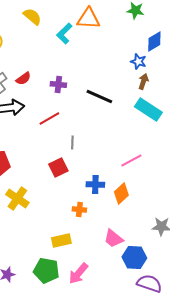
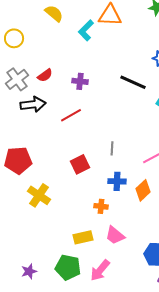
black line: (99, 96) -> (133, 82), moved
gray line: (72, 142) -> (112, 148), moved
pink trapezoid: (113, 238) -> (115, 235), moved

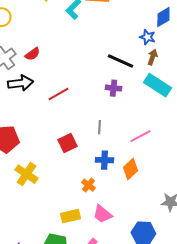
purple cross: (80, 81) -> (113, 88), moved
orange cross: (101, 206) -> (88, 185), turned 32

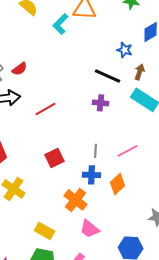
blue star: (147, 37) -> (125, 50), moved
gray line: (99, 127) -> (96, 151), moved
orange cross: (88, 185) -> (76, 200), size x1.6
yellow rectangle: (70, 216) -> (45, 231), moved, turned 42

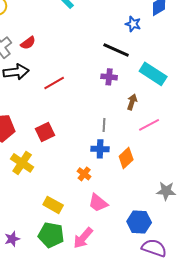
brown arrow: (140, 72) -> (132, 102), moved
pink line: (128, 151) -> (149, 125), moved
red square: (55, 158) -> (45, 132), moved
orange cross: (76, 200) -> (84, 174), size x0.6

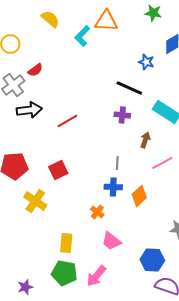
red semicircle: (28, 43) -> (35, 70), moved
yellow rectangle: (53, 205) -> (66, 243), turned 66
purple star: (12, 239) -> (25, 287), moved

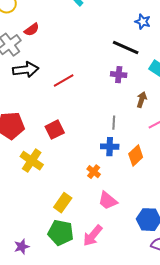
yellow rectangle: (66, 243) -> (63, 203), turned 30

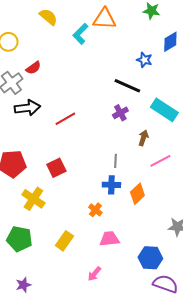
purple cross: (119, 75) -> (120, 113), turned -35
pink trapezoid: (108, 201) -> (109, 239), turned 135
green pentagon: (61, 233) -> (19, 239), moved
pink arrow: (93, 236) -> (94, 274), size x0.7

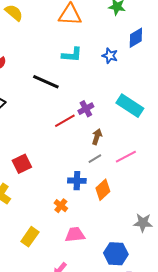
cyan L-shape: (80, 34) -> (72, 55), moved, turned -130
black line: (127, 86) -> (46, 82), moved
red line: (65, 119) -> (65, 121), moved
brown arrow: (143, 138) -> (97, 137), moved
gray line: (115, 161) -> (95, 159), moved, turned 56

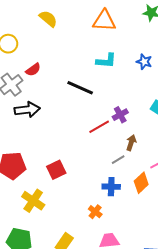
gray line: (95, 159) -> (118, 160), moved
orange diamond: (103, 190) -> (141, 183), moved

